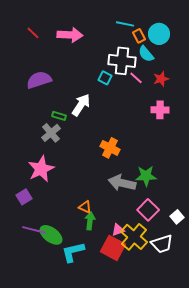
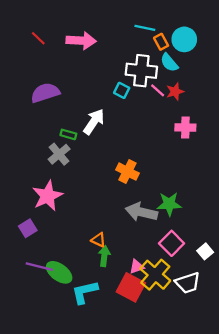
red star: (161, 79) -> (175, 92), moved

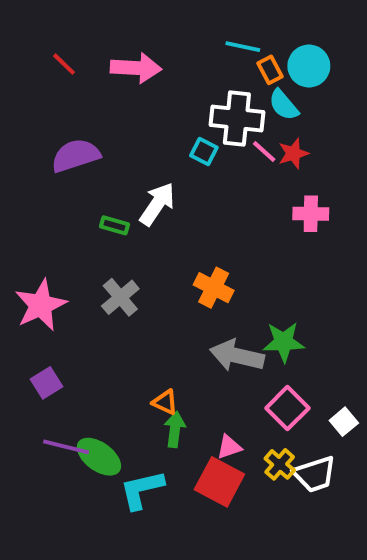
gray cross: (59, 154) -> (120, 297), moved
pink star: (47, 196) -> (41, 305), moved
yellow cross: (155, 275) -> (280, 464), moved, size x0.6

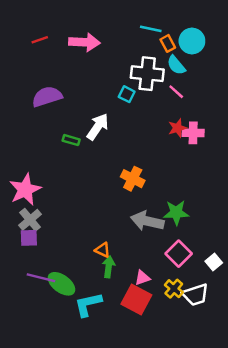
red line: (64, 64) -> (40, 40), turned -63
pink line: (264, 152) -> (176, 92), moved
red star: (293, 153) -> (177, 128), moved
gray cross: (120, 297) -> (30, 220), moved
purple square: (46, 383) -> (29, 238), turned 30

